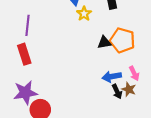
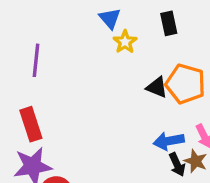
black triangle: (104, 42) -> (157, 87), turned 32
red rectangle: (24, 54) -> (31, 124), moved

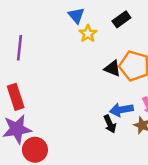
black rectangle: (169, 23) -> (121, 19), turned 66
black arrow: (177, 165) -> (110, 124), moved

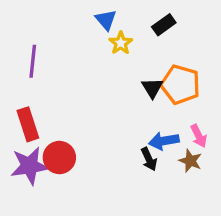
black triangle: (112, 68) -> (152, 88), turned 36
red circle: (35, 150) -> (59, 157), moved

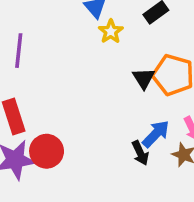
blue arrow: (164, 141) -> (156, 134), turned 144

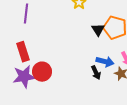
blue arrow: (156, 134) -> (105, 62), turned 60

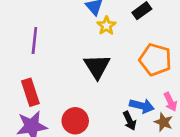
black triangle: (98, 30) -> (97, 66), moved, size x1.5
red circle: (42, 72) -> (75, 121), moved

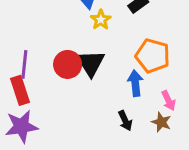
purple line: (34, 41) -> (24, 64), moved
blue arrow: (142, 106) -> (135, 83), moved, turned -110
red circle: (75, 121) -> (68, 64), moved

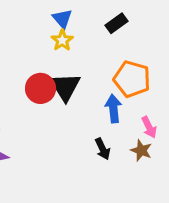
yellow star: (101, 20) -> (62, 40), moved

